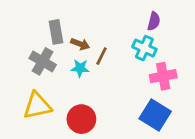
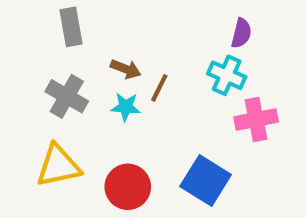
gray rectangle: (56, 32) -> (71, 27), moved
blue square: (155, 115) -> (206, 180), moved

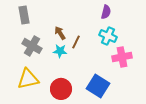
gray rectangle: (71, 27) -> (24, 15), moved
purple semicircle: (241, 33) -> (106, 12), moved
brown arrow: (126, 69) -> (60, 33), turned -144

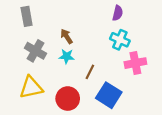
brown line: (76, 42) -> (90, 72), moved

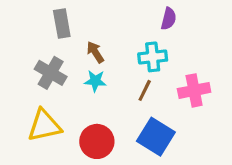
gray rectangle: (27, 16) -> (62, 23), moved
cyan cross: (120, 40) -> (153, 57), moved, turned -30
brown line: (90, 72) -> (145, 90), moved

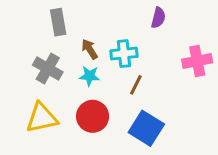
cyan cross: (153, 57) -> (124, 54), moved
pink cross: (194, 90) -> (197, 61), moved
red circle: (97, 141) -> (93, 116), moved

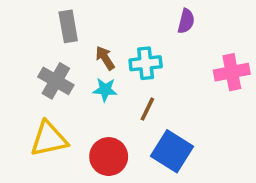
brown line: (136, 85) -> (147, 109), moved
red circle: (93, 116) -> (109, 157), moved

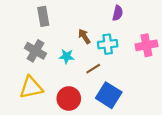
brown arrow: (105, 58) -> (84, 36), moved
cyan cross: (146, 63) -> (108, 44), moved
brown line: (147, 109) -> (93, 69), turned 32

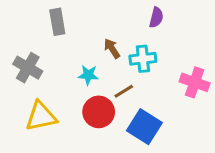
pink cross: (146, 45) -> (195, 82), moved, turned 30
gray cross: (35, 51) -> (28, 68), moved
red circle: (69, 99) -> (99, 112), moved

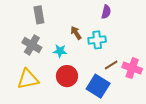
gray cross: (28, 68) -> (32, 45), moved
pink cross: (195, 82) -> (132, 68), moved
brown line: (124, 91) -> (111, 65), moved

